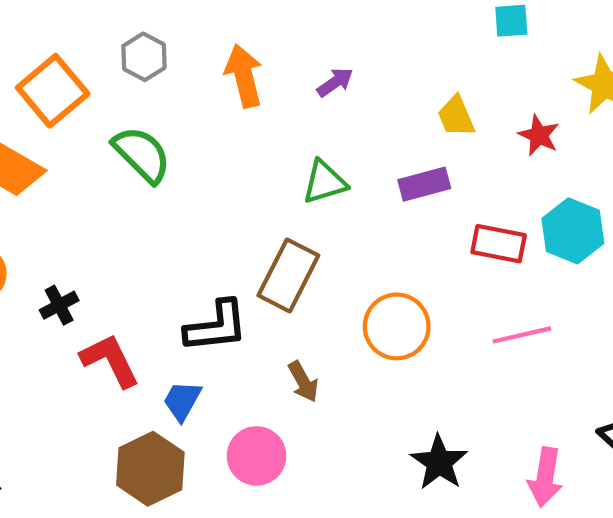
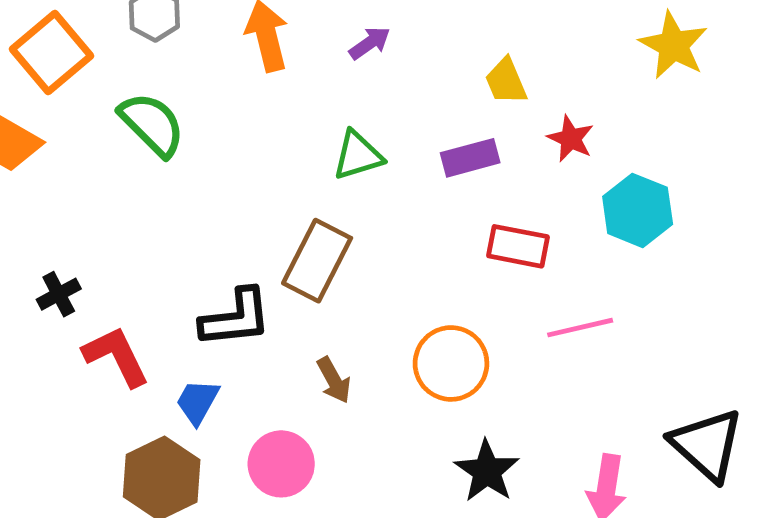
red star: (539, 135) -> (571, 139), moved
red rectangle: (499, 244) -> (518, 246), moved
orange circle: (397, 326) -> (451, 363), moved

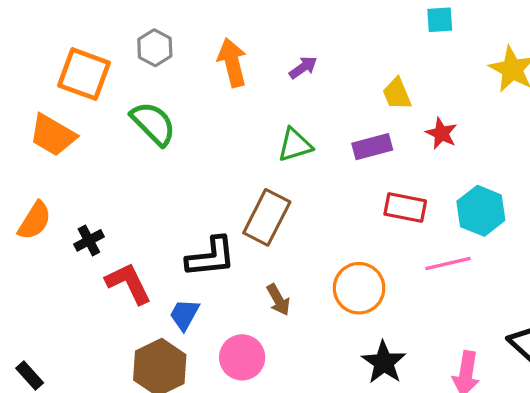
orange square: (52, 53) -> (84, 74), turned -30
cyan hexagon: (638, 210) -> (481, 211), moved

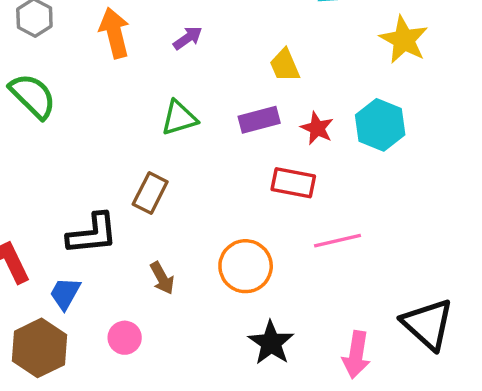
red star: (441, 133) -> (317, 128), moved
cyan hexagon: (481, 211) -> (380, 125), moved
brown rectangle: (267, 217) -> (150, 193), size x0.7
pink circle: (242, 357) -> (125, 338), size x0.7

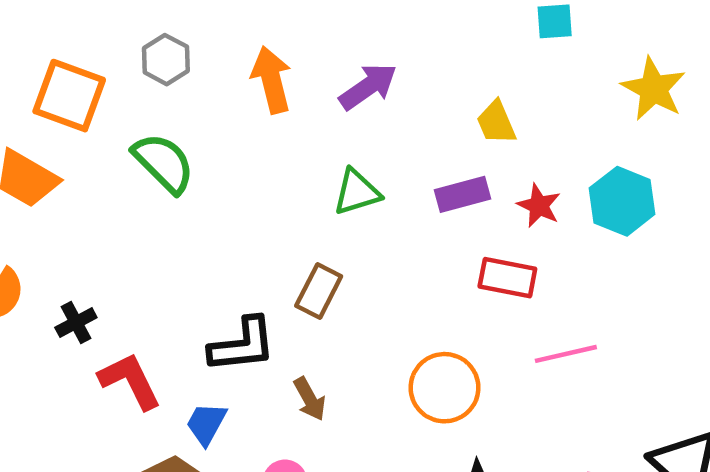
purple arrow: (188, 38) -> (368, 87), size x1.5
brown arrow: (162, 278) -> (310, 399), moved

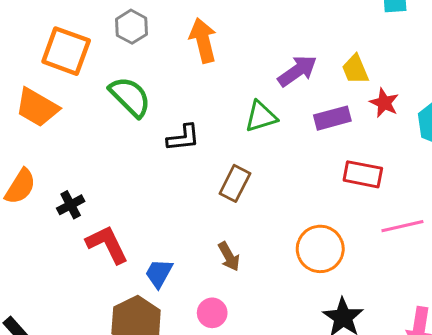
purple arrow: (368, 87) -> (297, 71), moved
red star: (539, 206) -> (384, 103), moved
black L-shape: (242, 345) -> (183, 138), moved, size x0.7

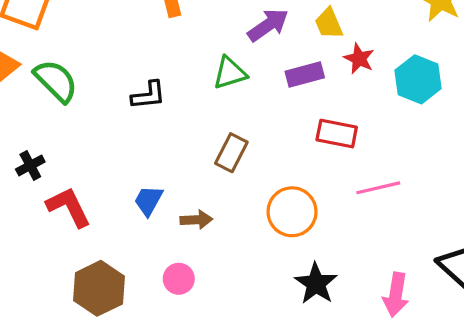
green semicircle: (130, 97) -> (56, 81), moved
brown rectangle: (235, 183) -> (231, 153), moved
brown arrow: (229, 257) -> (196, 220), turned -64
blue trapezoid: (159, 273) -> (148, 201), moved

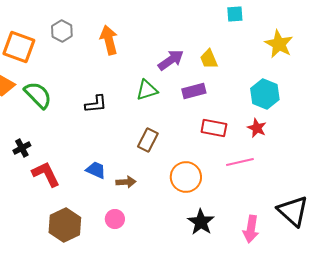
red star: (359, 59) -> (257, 128), moved
blue trapezoid: (148, 201) -> (96, 170), turned 85

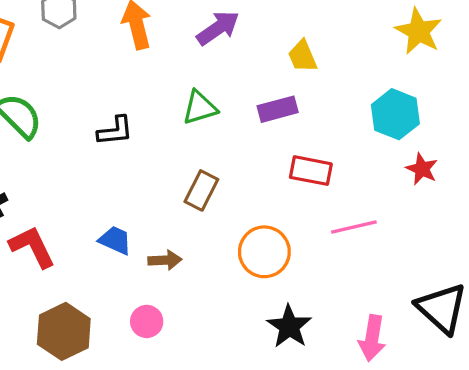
purple arrow: (171, 60) -> (218, 28), moved
red star: (257, 128) -> (422, 169), moved

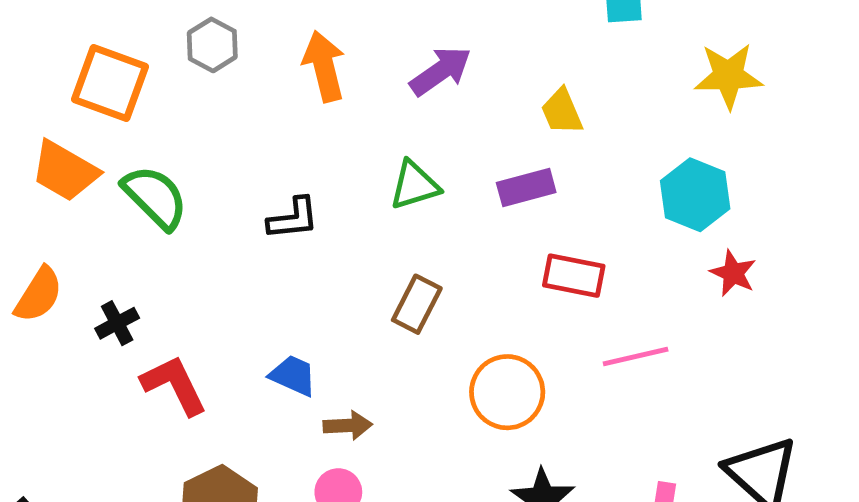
yellow star: (419, 31) -> (728, 76), turned -30
brown arrow: (165, 260) -> (348, 425), moved

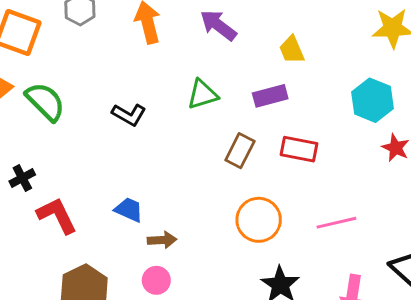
purple arrow: (441, 71) -> (218, 25), turned -108
black L-shape: (293, 219) -> (129, 115), turned 36
brown rectangle: (417, 304) -> (240, 151), moved
pink line: (636, 356) -> (336, 223), moved

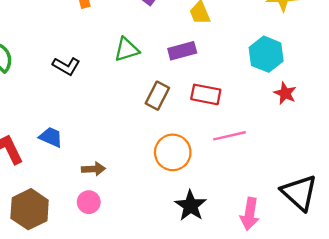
blue trapezoid: (129, 210) -> (51, 137), moved
pink line: (336, 223) -> (229, 136), moved

